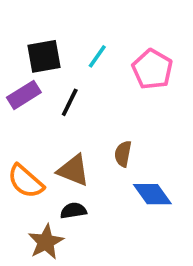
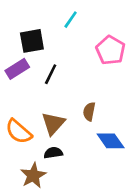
cyan line: (97, 56) -> (71, 20), moved
brown triangle: (73, 170) -> (53, 124), turned 50

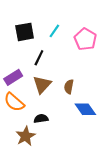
cyan line: (71, 20) -> (54, 31), moved
purple rectangle: (17, 69) -> (13, 77), moved
brown triangle: (53, 124) -> (42, 85), moved

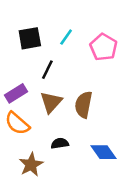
brown semicircle: (69, 87) -> (84, 105), size x1.5
blue diamond: (85, 109) -> (104, 152), moved
black semicircle: (41, 119) -> (60, 143), moved

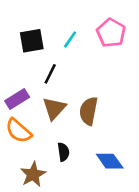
pink pentagon: (104, 47) -> (111, 33), moved
black semicircle: (60, 143) -> (63, 152), turned 91

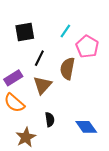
pink pentagon: (111, 33) -> (87, 47), moved
cyan line: (70, 39) -> (65, 31), moved
brown semicircle: (89, 111) -> (67, 69), moved

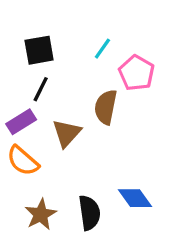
black line: (39, 58) -> (41, 89), moved
black semicircle: (50, 120) -> (89, 213), moved, size x1.5

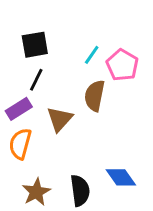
cyan line: (102, 49) -> (92, 55), moved
orange semicircle: (23, 161) -> (20, 144), turned 64

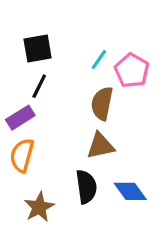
brown triangle: (60, 119) -> (100, 146), moved, turned 36
black semicircle: (80, 190) -> (86, 187), moved

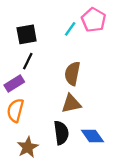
cyan line: (99, 59) -> (70, 29), moved
pink pentagon: (132, 70) -> (94, 20), moved

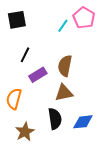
black square: (27, 34) -> (17, 20), moved
purple rectangle: (14, 84) -> (38, 75), moved
blue diamond: (92, 136) -> (83, 122), turned -60

